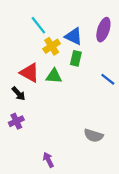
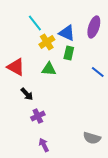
red triangle: (30, 73) -> (16, 67), moved
black arrow: (19, 94) -> (27, 94), moved
purple cross: (16, 121) -> (38, 116), moved
gray semicircle: (94, 136) -> (92, 138), moved

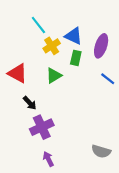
purple ellipse: (94, 27) -> (101, 46), moved
green triangle: (49, 69) -> (54, 76), turned -35
purple cross: (38, 116) -> (42, 127), size x1.5

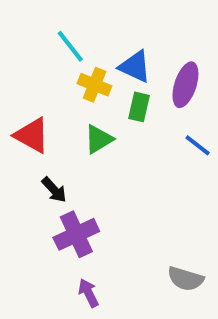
yellow cross: (52, 46) -> (95, 85), turned -35

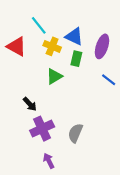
red triangle: (32, 135) -> (17, 46), moved
gray semicircle: (185, 279) -> (75, 133), moved, turned 96

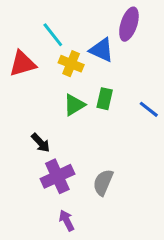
red triangle: (17, 46) -> (22, 64), turned -45
purple ellipse: (102, 46) -> (129, 24), moved
green rectangle: (76, 59) -> (105, 99), moved

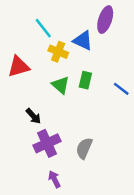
red triangle: (22, 64) -> (19, 67), moved
green triangle: (74, 105) -> (61, 85), turned -48

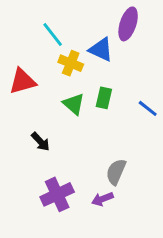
purple cross: (47, 143) -> (57, 194), moved
gray semicircle: (84, 148) -> (116, 172), moved
purple arrow: (54, 179) -> (102, 199), moved, turned -84

